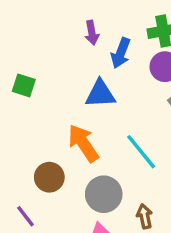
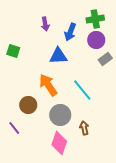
purple arrow: (92, 33) -> (45, 24), moved

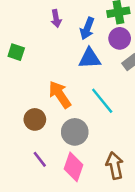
blue triangle: (58, 56) -> (90, 58), moved
purple line: (14, 128) -> (40, 159), moved
brown arrow: (84, 128) -> (115, 166), moved, size x1.5

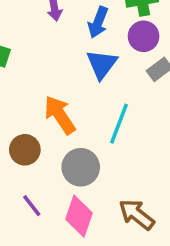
blue triangle: (90, 58) -> (102, 64), turned -50
cyan line: (102, 101) -> (119, 124), turned 60
brown arrow: (115, 166) -> (137, 214), turned -40

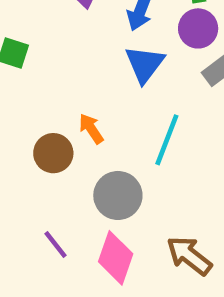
orange arrow: (60, 115) -> (91, 129), size x0.6
brown circle: (25, 150) -> (53, 153), moved

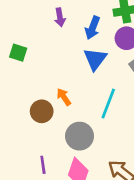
purple line: (56, 244) -> (43, 165), turned 30

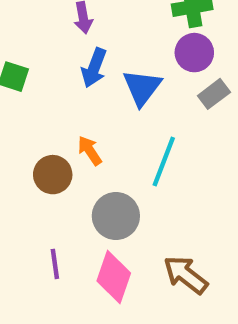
blue arrow: (93, 28) -> (94, 68), moved

